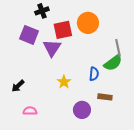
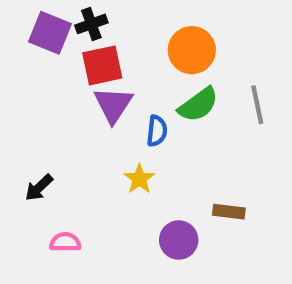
red square: (63, 30) -> (102, 65), moved
purple square: (29, 35) -> (50, 33), moved
green semicircle: (113, 63) -> (198, 105), moved
blue semicircle: (94, 74) -> (157, 131), moved

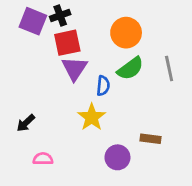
yellow star: (139, 179) -> (92, 117), size x1.4

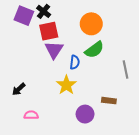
black cross: (60, 15) -> (44, 11), turned -32
gray line: (169, 68) -> (125, 69), moved

